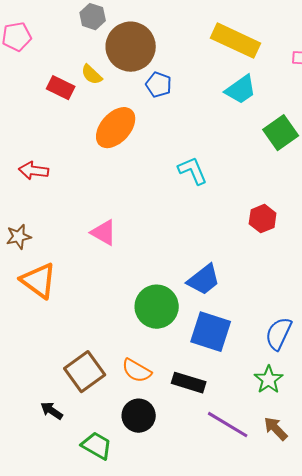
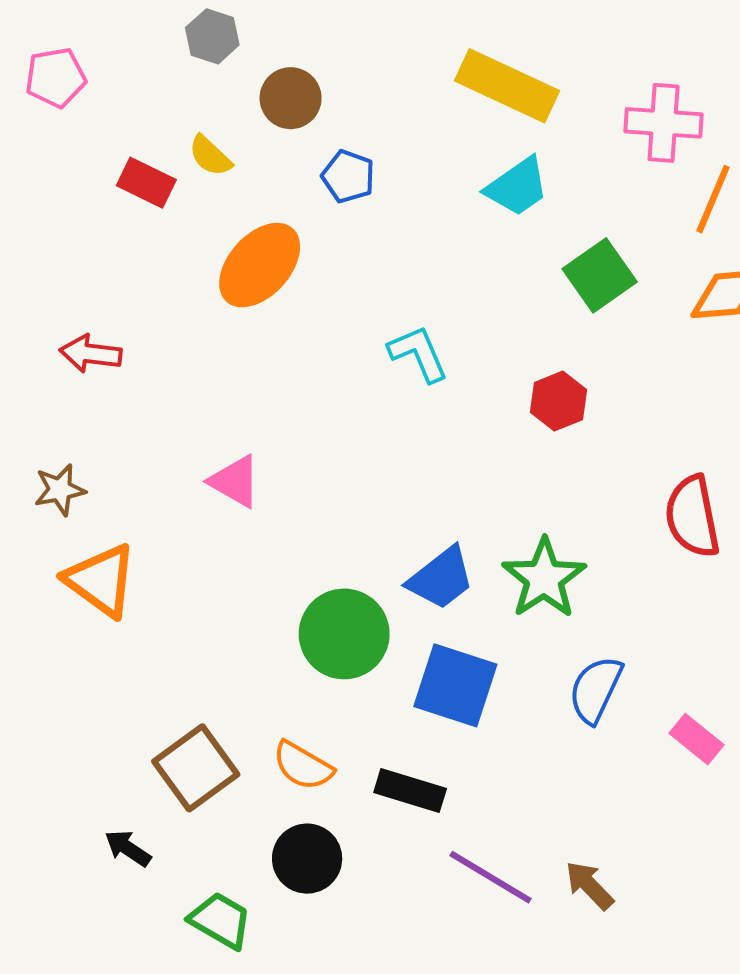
brown circle: (131, 47) -> (291, 98), size x0.6
red hexagon: (263, 219) -> (558, 401), moved
green star: (269, 380) -> (544, 578), moved, size x1.4

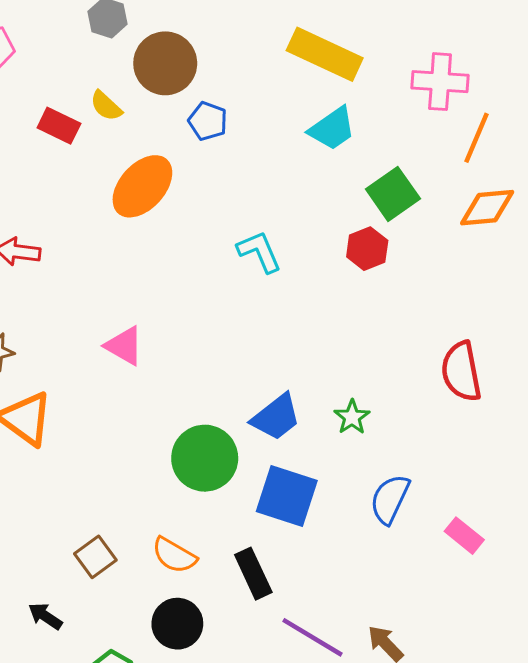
brown circle: (291, 98) -> (165, 63), size x1.4
red hexagon: (558, 401) -> (367, 249), moved
green star: (544, 578) -> (352, 417), size x0.6
brown square: (196, 768) -> (95, 557), size x0.7
black rectangle: (410, 791) -> (253, 574), turned 48

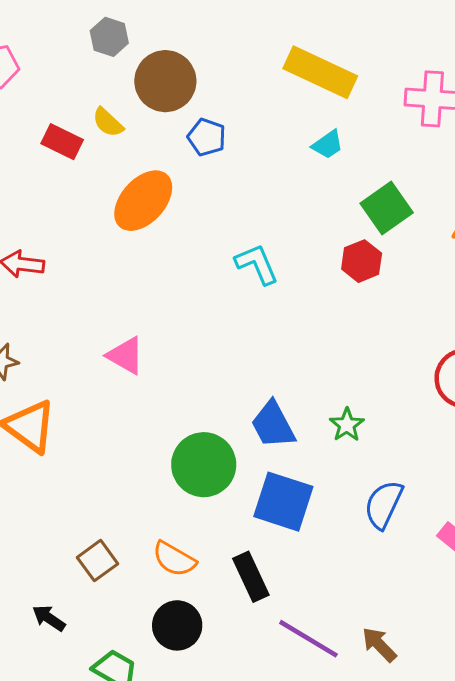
cyan trapezoid: (332, 129) -> (328, 145), size x0.7
blue trapezoid: (276, 417) -> (273, 425), turned 100

